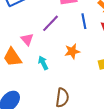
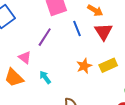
orange star: (72, 51) -> (84, 66), moved

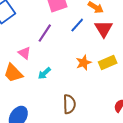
blue line: (77, 29) -> (77, 25), turned 63
cyan arrow: (45, 77) -> (44, 73), turned -96

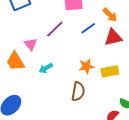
red triangle: (104, 29) -> (113, 37), turned 36
brown semicircle: (69, 104) -> (78, 91), moved

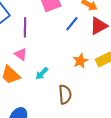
purple line: (55, 29) -> (25, 27), moved, turned -30
brown semicircle: (78, 91) -> (65, 94), moved

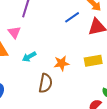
orange star: (80, 61) -> (61, 63), moved

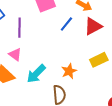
cyan arrow: (29, 57) -> (36, 74), size x1.5

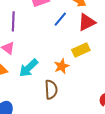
yellow rectangle: (99, 60) -> (81, 50), moved

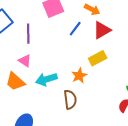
cyan arrow: (28, 68) -> (46, 79), turned 30

